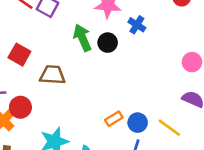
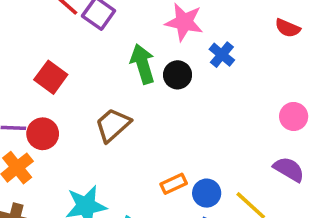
brown trapezoid: (52, 75) -> (113, 125), moved, turned -52
red circle: (20, 107) -> (43, 134), moved

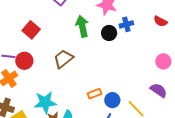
red semicircle: (288, 28) -> (160, 21), moved
blue cross: (222, 55) -> (126, 24), turned 32
black circle: (178, 75) -> (109, 33), moved

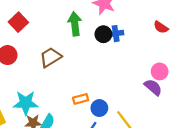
blue cross: (126, 24) -> (116, 34), moved
purple semicircle: (159, 90) -> (153, 87), moved

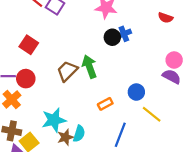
green arrow: (75, 24) -> (89, 67), moved
blue circle: (99, 108) -> (136, 92), moved

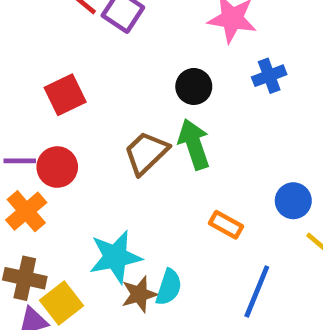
black circle: (112, 37) -> (194, 86), moved
red square: (29, 45) -> (65, 95), turned 30
orange rectangle: (105, 104) -> (226, 225), turned 56

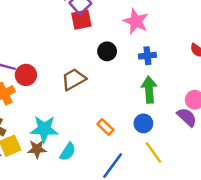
red square: (65, 95) -> (81, 20), moved
green arrow: (194, 144) -> (149, 90), moved
brown star: (139, 294) -> (37, 149), moved

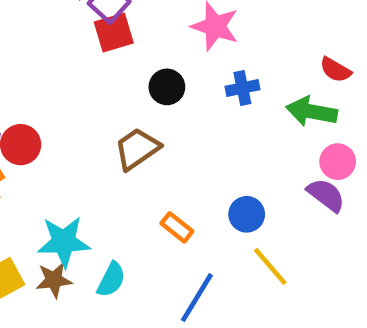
brown trapezoid: (74, 79) -> (137, 149), moved
green arrow: (149, 90) -> (312, 112), moved, turned -70

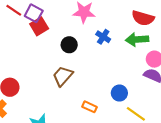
red semicircle: (335, 70) -> (143, 18), size x1.5
blue cross: (242, 88) -> (103, 37), turned -32

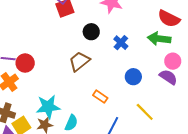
blue cross: (103, 37) -> (121, 43), moved
blue circle: (119, 93) -> (133, 77), moved

